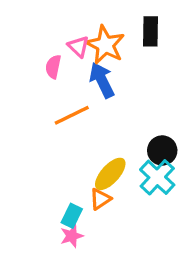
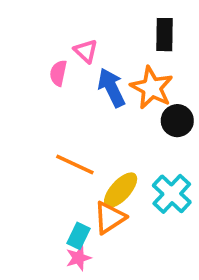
orange star: (105, 45) -> (152, 88), moved
orange line: (72, 115) -> (75, 165), moved, turned 51
black circle: (162, 150) -> (177, 121), moved
orange triangle: (100, 199) -> (110, 218), size x1.4

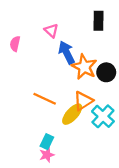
pink semicircle: (58, 73) -> (15, 44), moved
orange star: (152, 88) -> (84, 67), moved
orange triangle: (110, 218) -> (83, 101), moved

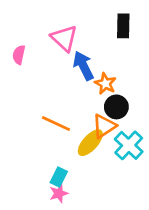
pink triangle: (51, 31) -> (64, 38), size x1.5
orange star: (84, 67) -> (105, 84), size x0.7
black circle: (106, 72) -> (116, 107), moved

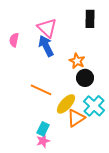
blue arrow: (83, 66) -> (46, 46), moved
orange triangle: (104, 126) -> (76, 118), moved

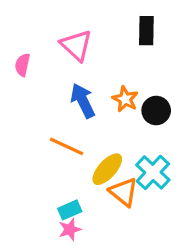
blue arrow: (46, 46) -> (83, 101), moved
black circle: (85, 78) -> (156, 110), moved
orange triangle: (76, 118) -> (124, 192), turned -48
cyan rectangle: (43, 129) -> (70, 210), turned 40

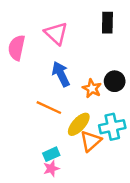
pink semicircle: (22, 65) -> (17, 48), size x1.5
orange star: (125, 99) -> (92, 88), moved
cyan cross: (153, 172) -> (112, 127), turned 35
orange triangle: (124, 192) -> (91, 141), turned 40

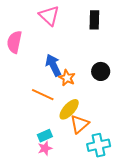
pink triangle: (56, 33) -> (49, 16), moved
orange star: (92, 88) -> (67, 78), moved
cyan cross: (112, 127) -> (99, 145), moved

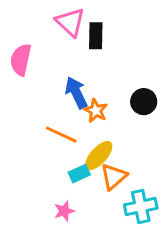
black rectangle: (94, 20) -> (96, 36), moved
cyan rectangle: (45, 136) -> (79, 174), moved

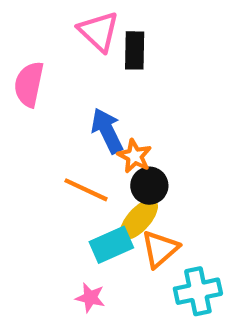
black circle: (144, 102) -> (149, 186), moved
cyan rectangle: (79, 174) -> (111, 245), size x1.4
pink star: (64, 211) -> (90, 298), turned 30

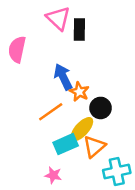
black circle: (149, 186) -> (101, 108), moved
orange line: (86, 190) -> (51, 112), turned -60

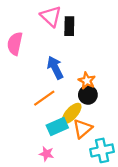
orange star: (79, 92) -> (87, 81), moved

